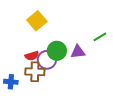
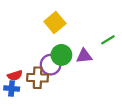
yellow square: (37, 21) -> (55, 22), moved
red semicircle: (32, 56) -> (15, 76), moved

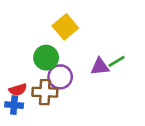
green line: (108, 40) -> (117, 61), moved
green circle: (61, 55) -> (46, 58), moved

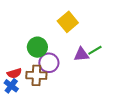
yellow square: (65, 27) -> (68, 22), moved
blue cross: (14, 105) -> (11, 86), turned 32

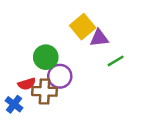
purple triangle: (81, 54) -> (99, 38), moved
red semicircle: (14, 73) -> (27, 84), moved

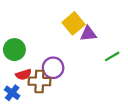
green circle: (46, 57) -> (14, 50), moved
green line: (116, 61) -> (112, 56), moved

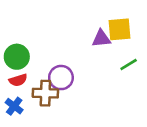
yellow square: (74, 23) -> (119, 29), moved, turned 35
red semicircle: (24, 75) -> (18, 80), moved

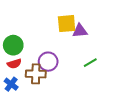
yellow square: (119, 29) -> (67, 24), moved
green line: (129, 65) -> (90, 63), moved

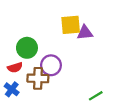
green circle: (13, 45) -> (27, 48), moved
green line: (90, 63) -> (96, 96), moved

